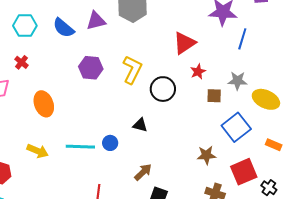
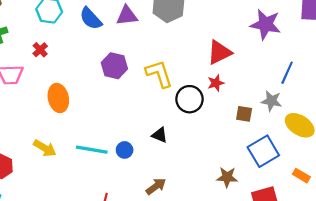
blue line: (242, 39) -> (287, 73), moved
yellow L-shape: (132, 70) -> (159, 74), turned -52
red star: (198, 72) -> (216, 83), moved

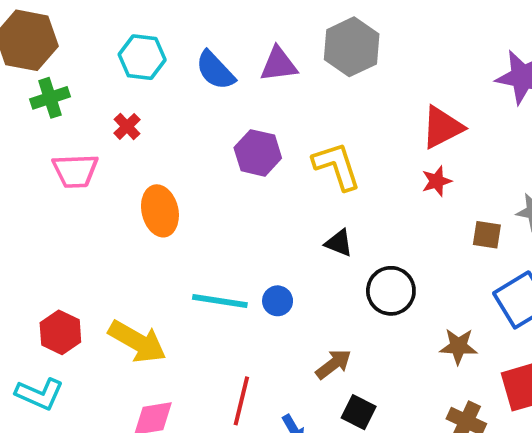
black circle: (189, 99) -> (391, 291), moved
black triangle: (160, 135) -> (339, 243), moved
yellow arrow: (45, 148) -> (137, 342), moved, size x1.4

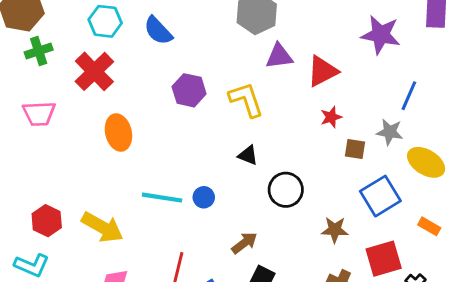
purple triangle: (279, 64) -> (279, 56), moved
red cross: (127, 126) -> (94, 71), size x2.0
pink trapezoid: (75, 171) -> (39, 114), moved
red star: (437, 181) -> (331, 117), moved

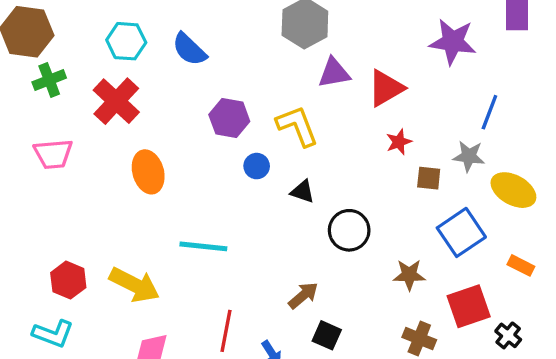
blue circle: (204, 197) -> (257, 166), moved

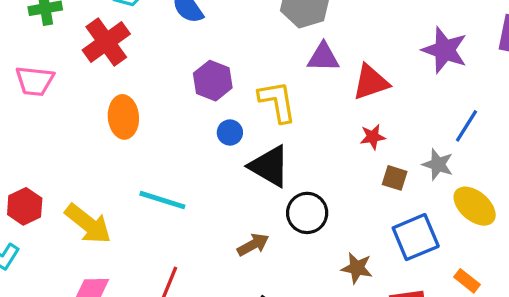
black triangle: (303, 192) -> (269, 166), size x1.8
brown arrow: (303, 295) -> (253, 245), moved

